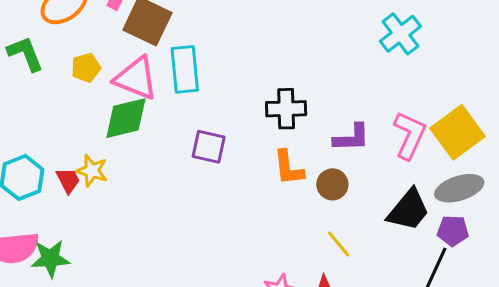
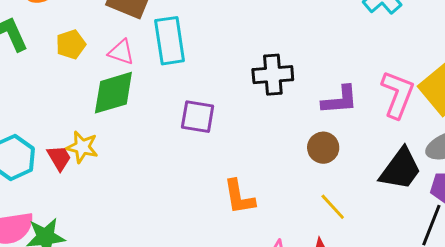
pink triangle: (136, 78) -> (121, 52), size x0.6
orange L-shape: (288, 168) -> (239, 197), moved

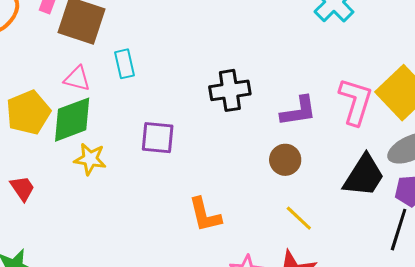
cyan rectangle: (170, 41) -> (124, 64), size x0.6
yellow pentagon: (71, 44) -> (28, 112), moved, size x1.5
yellow star: (82, 147) -> (90, 159), moved

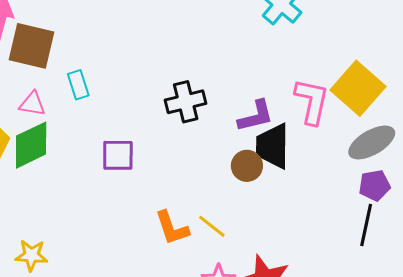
yellow star: (90, 159) -> (31, 255), moved
black trapezoid: (364, 176) -> (273, 146), moved, turned 153
yellow line: (299, 218) -> (212, 226), moved

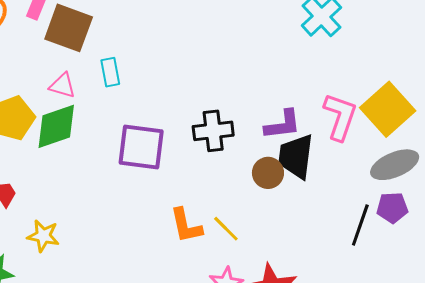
black cross: (186, 102) -> (213, 131), moved
purple square: (118, 155) -> (141, 147), size x1.4
black line: (366, 225) -> (360, 225), moved

